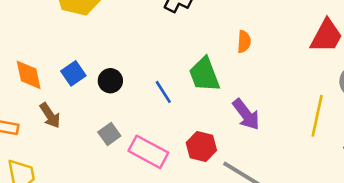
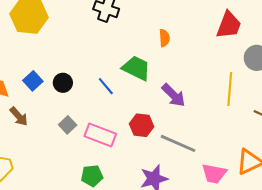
green trapezoid: (204, 74) -> (136, 68), turned 144

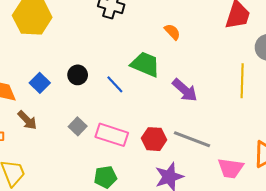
orange semicircle: (164, 38) -> (172, 32), turned -36
black circle: (63, 83) -> (78, 75), moved
red hexagon: (142, 125) -> (154, 139), moved

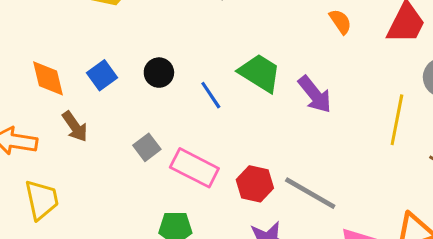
orange semicircle: (172, 32) -> (340, 22), moved
purple arrow: (185, 90) -> (315, 94), moved

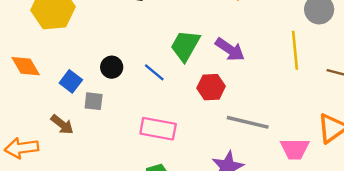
green trapezoid: (260, 73) -> (185, 46), turned -76
orange diamond: (48, 78) -> (26, 66), moved
gray square: (147, 147) -> (94, 101), moved, turned -30
red hexagon: (255, 184) -> (211, 87), moved

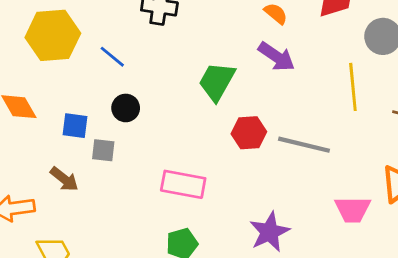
purple arrow: (230, 49) -> (276, 57), moved
blue line: (154, 72) -> (112, 57), moved
blue square: (71, 81) -> (75, 126), turned -30
gray line: (248, 122) -> (304, 145), moved

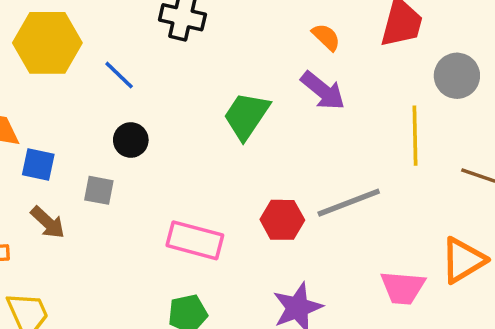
blue square: (75, 126) -> (38, 164), moved
red hexagon: (249, 133) -> (282, 220), moved
gray line: (304, 145) -> (349, 203), turned -39

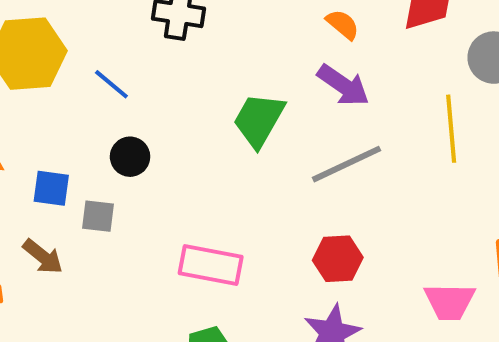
blue square: (38, 164) -> (51, 188), moved
gray line: (349, 203) -> (346, 164), moved
red hexagon: (282, 220) -> (338, 259), moved

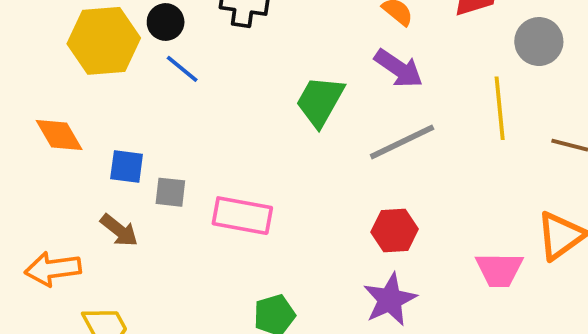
black circle: (130, 157) -> (166, 22), moved
pink rectangle: (211, 265) -> (242, 216), moved

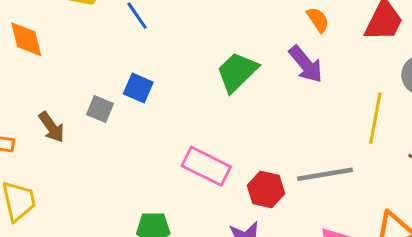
gray line: (402, 142) -> (325, 174), moved
blue square: (127, 167) -> (138, 88), moved
pink rectangle: (242, 216) -> (206, 166), moved

